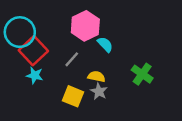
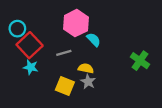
cyan circle: (20, 32) -> (17, 29), size x0.6
gray line: (72, 59) -> (64, 53), turned 32
green cross: (142, 74) -> (140, 61), moved

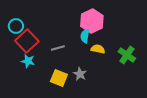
pink hexagon: (76, 23) -> (92, 21), moved
cyan semicircle: (94, 40) -> (85, 36), turned -128
yellow semicircle: (86, 68) -> (98, 49), moved

